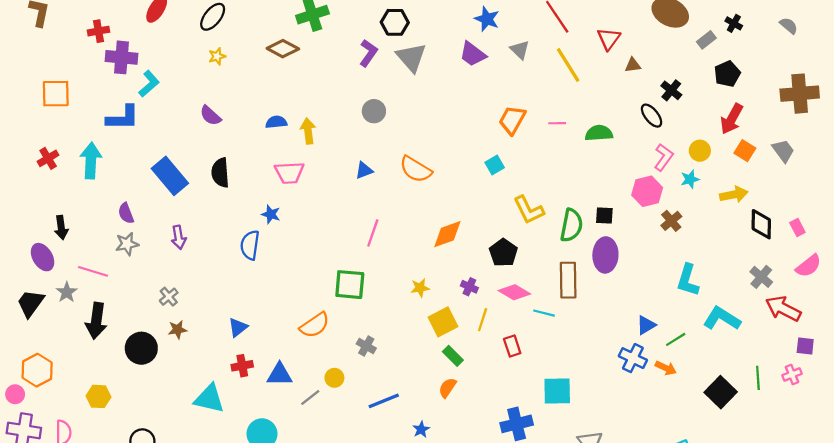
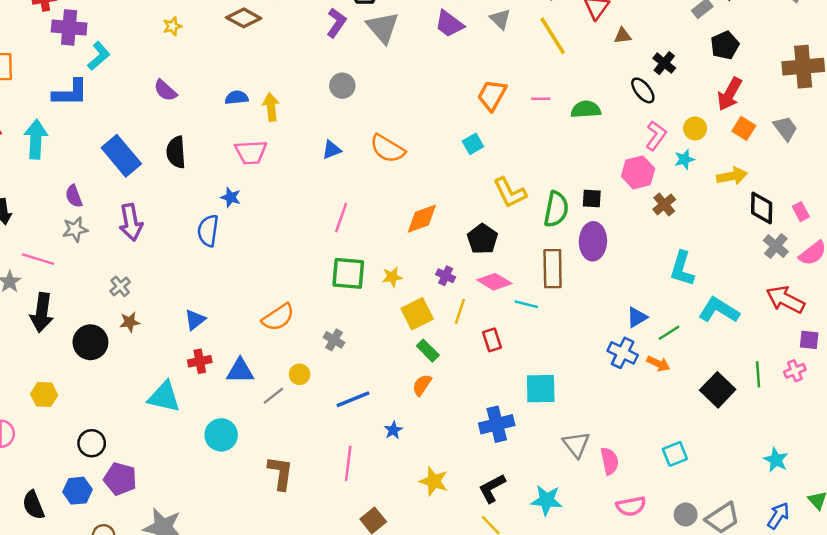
purple arrow: (179, 237) -> (131, 222), size x1.4
gray cross: (761, 277) -> (776, 246), moved
green square: (350, 285) -> (348, 273), moved

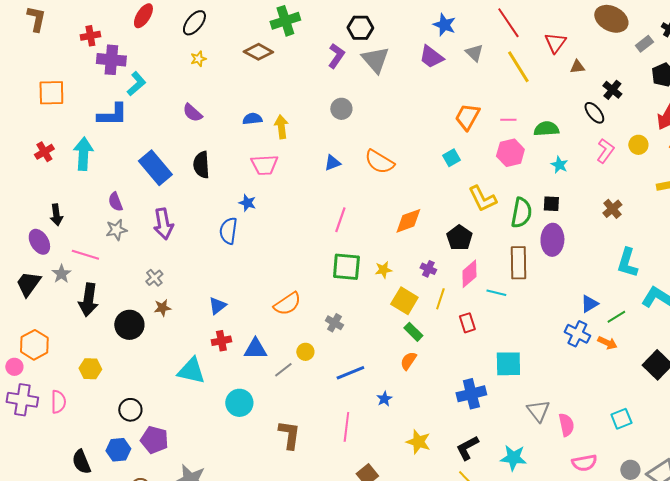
cyan star: (684, 159) -> (559, 165), moved, turned -30
pink hexagon: (638, 172) -> (510, 153), moved
pink diamond: (494, 282) -> (469, 274), turned -72
yellow square: (417, 314) -> (404, 301), turned -32

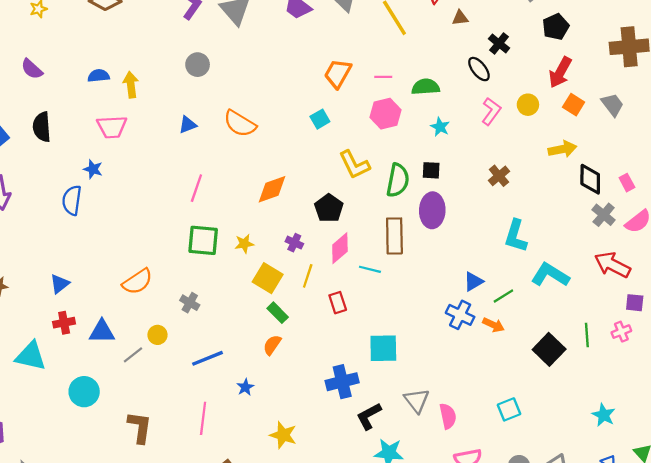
black L-shape: (467, 448) -> (369, 416), moved

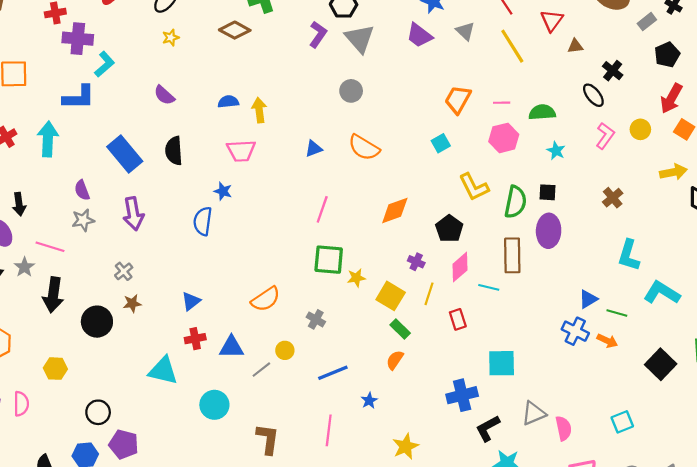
gray circle: (198, 65) -> (351, 91), moved
yellow star: (244, 244) -> (356, 278), moved
green line: (503, 296) -> (617, 313), turned 48
gray triangle: (417, 401) -> (534, 413), turned 45
yellow star: (283, 435) -> (406, 446), turned 30

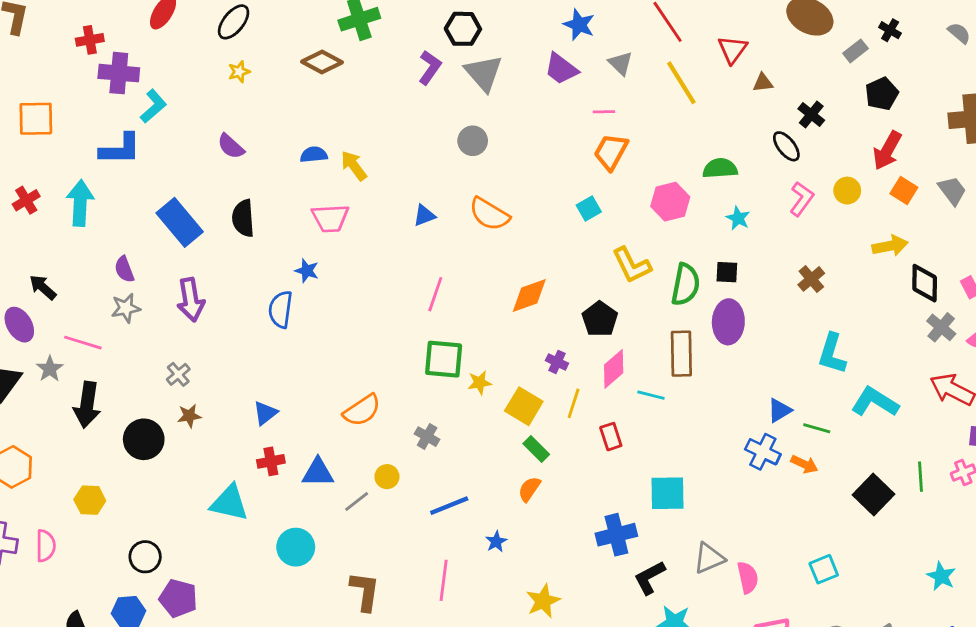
pink line: (502, 103) -> (604, 112), moved
yellow arrow: (259, 110) -> (354, 166), turned -30
black arrow: (19, 204) -> (43, 287), turned 140

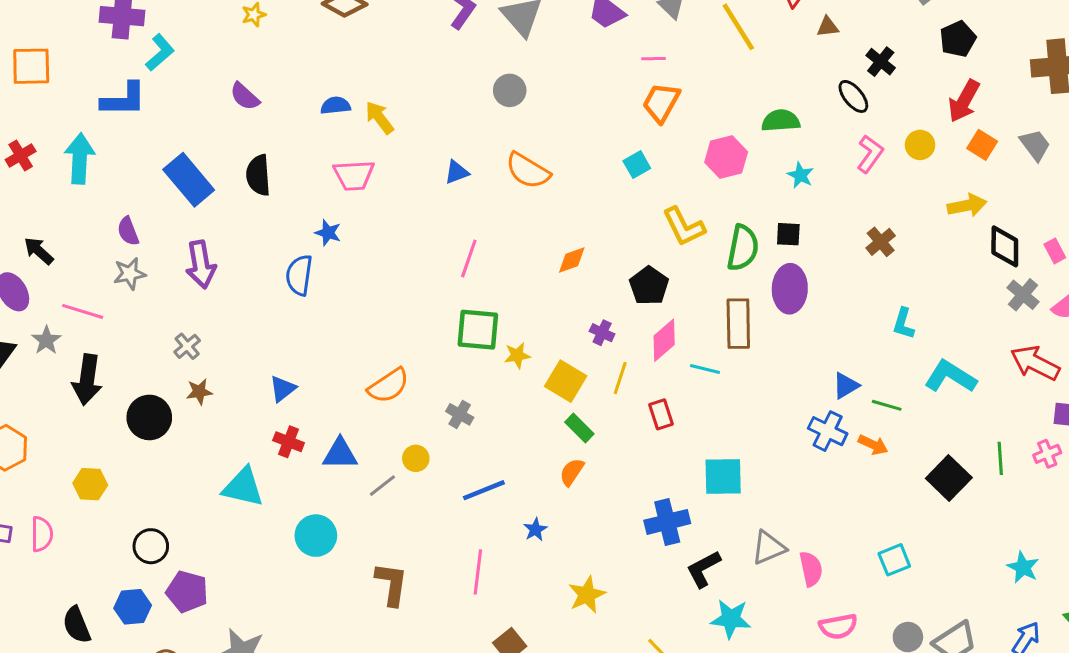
orange diamond: (529, 296) -> (572, 260), size x0.7
cyan L-shape: (832, 354) -> (903, 324), size x0.7
red cross: (271, 461) -> (289, 442), turned 32

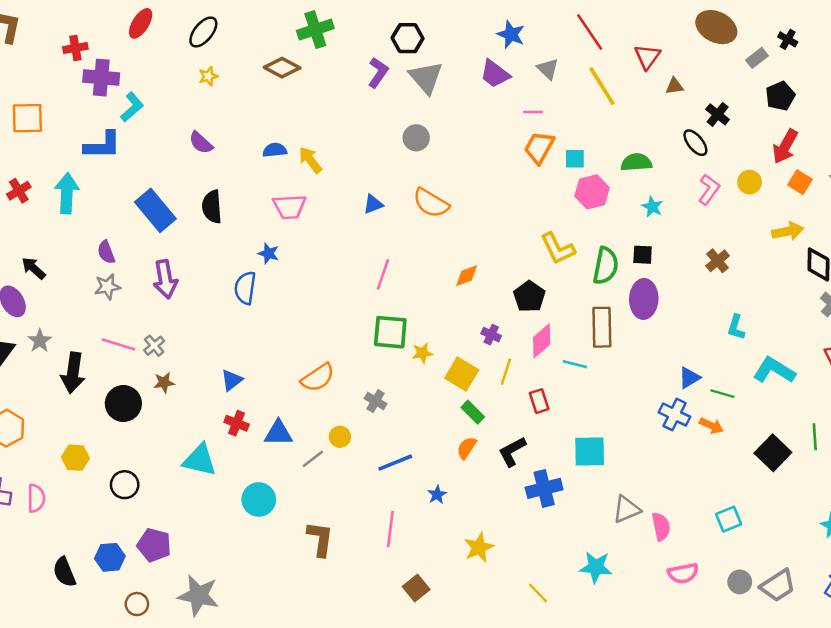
cyan square: (637, 165) -> (575, 159), moved, turned 30
pink line: (83, 311) -> (118, 344), moved
black circle: (151, 546) -> (125, 485), moved
black L-shape: (703, 569) -> (512, 451), moved

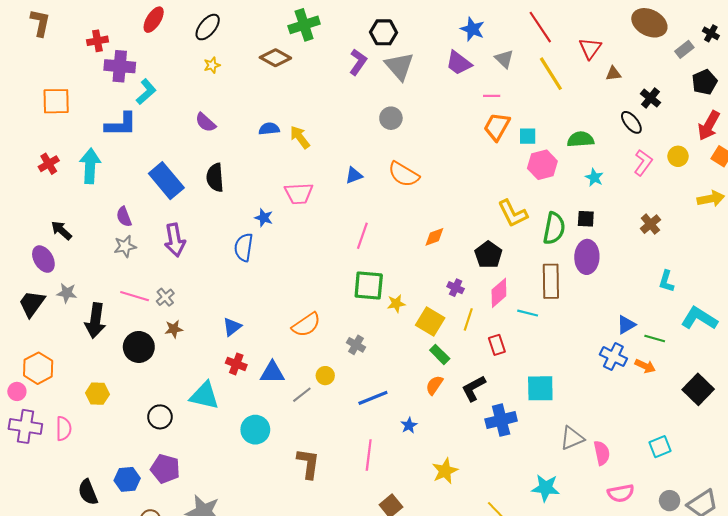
pink trapezoid: (289, 207) -> (299, 193), moved
gray star: (40, 341) -> (67, 293), turned -30
black circle: (125, 485) -> (160, 417), moved

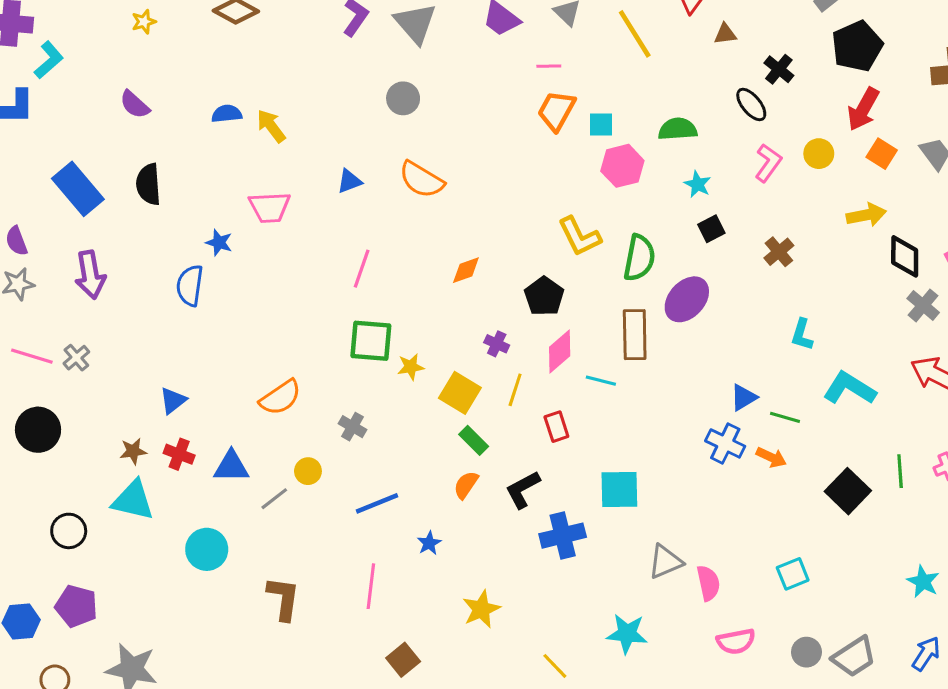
black pentagon: (705, 82) -> (857, 46), size x1.4
black square: (586, 219) -> (711, 229), moved, turned -30
purple ellipse: (587, 257) -> (687, 299), turned 40
brown star: (174, 329) -> (133, 451), moved

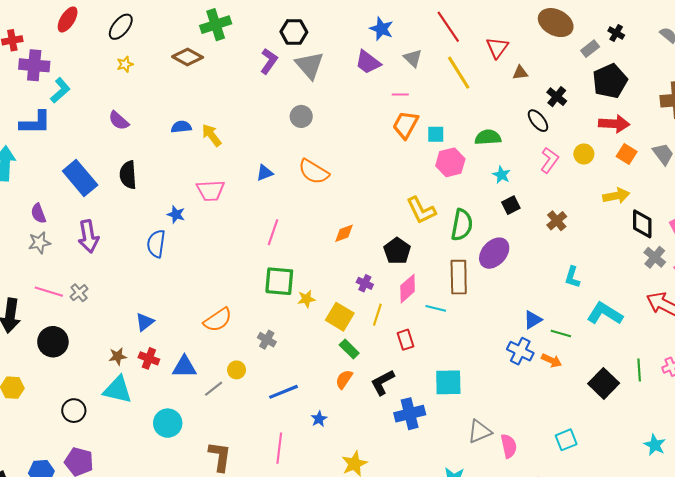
red arrow: (863, 109) -> (614, 124), turned -116

